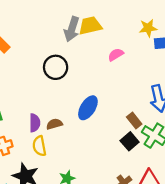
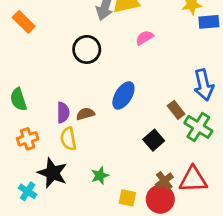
pink semicircle: (116, 55) -> (144, 38), moved
black square: (130, 141) -> (154, 140), moved

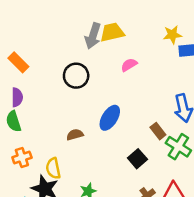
orange rectangle: (24, 22) -> (18, 62), moved
purple semicircle: (63, 113) -> (17, 97), moved
yellow semicircle: (68, 139) -> (53, 168), moved

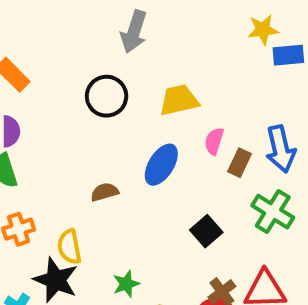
yellow trapezoid: (112, 32) -> (179, 100), moved
pink semicircle: (129, 65) -> (214, 141), moved, turned -42
brown rectangle: (158, 131) -> (239, 163), moved, turned 63

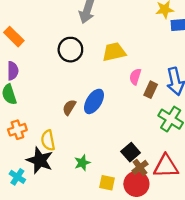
blue ellipse: (161, 165) -> (94, 101), moved
brown semicircle: (105, 192) -> (69, 107), turned -42
black square: (206, 231) -> (131, 152), moved

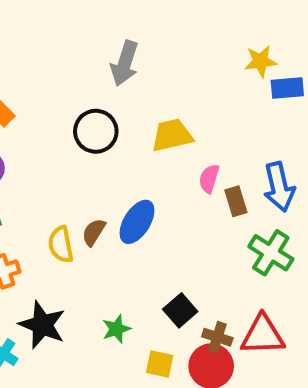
brown rectangle: (151, 90) -> (236, 201), turned -42
yellow semicircle: (48, 140) -> (61, 245), moved
black square: (131, 152) -> (180, 310), moved
brown cross: (140, 167) -> (217, 337), turned -35

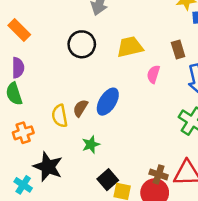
brown rectangle: (236, 201) -> (178, 49), moved
black square: (180, 310) -> (108, 180), moved
green star: (116, 329) -> (91, 145), moved

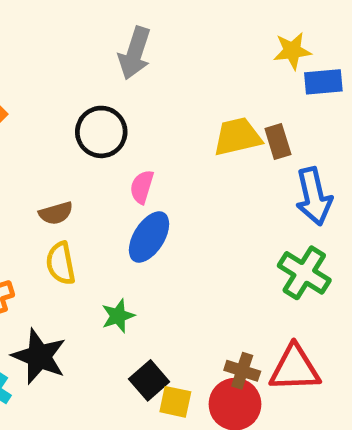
yellow trapezoid: (130, 47) -> (237, 137), moved
pink semicircle: (153, 74) -> (142, 187), moved
brown semicircle: (80, 108) -> (56, 213), moved, turned -138

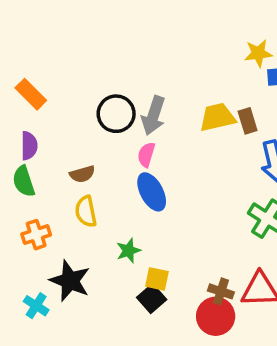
gray arrow: (135, 53) -> (153, 115), moved
blue ellipse: (149, 237) -> (152, 192), turned -60
yellow square: (175, 402) -> (157, 279), moved

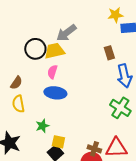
gray arrow: (153, 115) -> (66, 33), moved, turned 35
yellow trapezoid: (217, 117) -> (54, 51), moved
brown semicircle: (82, 174) -> (16, 83), turned -40
blue ellipse: (152, 192) -> (55, 93), turned -55

